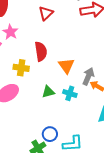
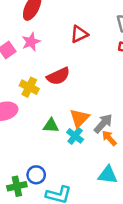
red semicircle: (41, 51) -> (58, 76), turned 54
orange triangle: (66, 66) -> (79, 118), moved

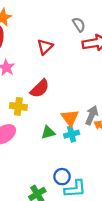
cyan cross: (75, 136) -> (72, 134), turned -32
blue circle: (36, 175) -> (62, 177), moved

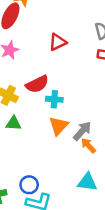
green triangle: (48, 132) -> (13, 123), moved
cyan cross: (72, 134) -> (54, 99), moved

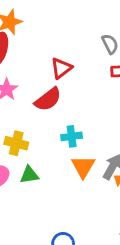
red semicircle: (37, 84) -> (48, 99), moved

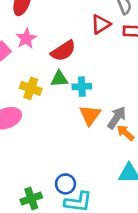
red triangle: (61, 68) -> (101, 24), moved
green triangle: (29, 175) -> (59, 79), moved

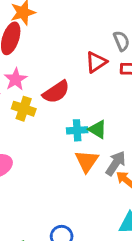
green triangle: (59, 79) -> (98, 129), moved, turned 36
yellow cross: (31, 88) -> (24, 109), moved

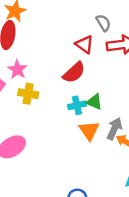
red triangle: (96, 62) -> (84, 44), turned -42
red semicircle: (56, 92) -> (74, 73), moved

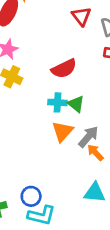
red triangle: (84, 44) -> (81, 16), moved

